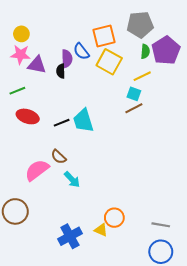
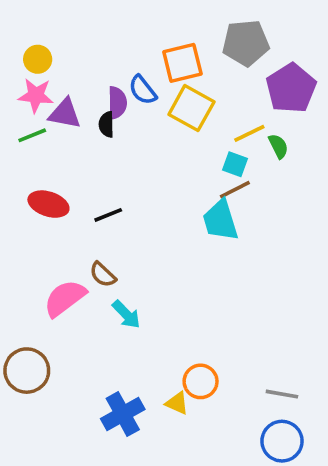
green semicircle: (145, 51) -> (278, 146), moved, turned -32
green line: (17, 91) -> (32, 135), moved
cyan trapezoid: (83, 121) -> (220, 220), moved

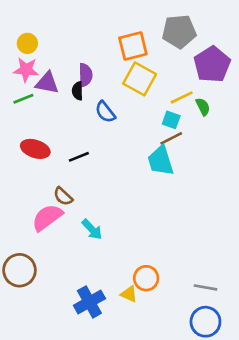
blue semicircle: (143, 90) -> (105, 112), moved
brown semicircle: (103, 275) -> (63, 196), moved

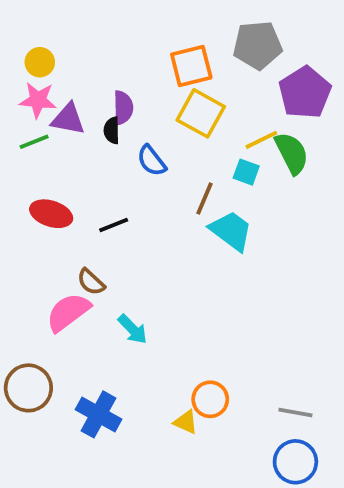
green semicircle: (203, 107) -> (292, 153), size x1.6
brown line: (171, 138) -> (205, 199), moved, turned -40
cyan trapezoid: (161, 161) -> (231, 231), turned 144
blue cross: (89, 302) -> (98, 414), moved, turned -32

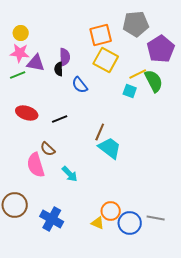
brown line: (205, 199) -> (100, 132), moved
cyan trapezoid: (231, 231) -> (110, 148), moved
pink semicircle: (68, 312) -> (36, 165), turned -70
blue circle: (295, 462) -> (130, 223), moved

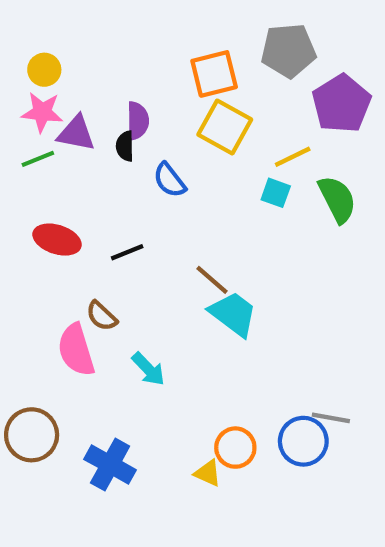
green semicircle: (154, 81) -> (337, 199), moved
brown line: (100, 132) -> (212, 280), turned -72
gray line: (156, 218) -> (331, 418), moved
blue circle: (130, 223) -> (303, 441), moved

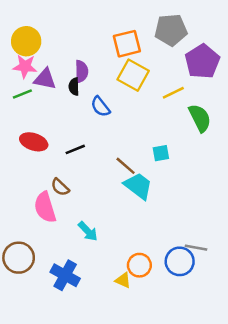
yellow circle: (44, 70) -> (26, 41), size x1.5
cyan square: (276, 193) -> (161, 153), moved, turned -30
cyan arrow: (148, 369) -> (88, 231), moved

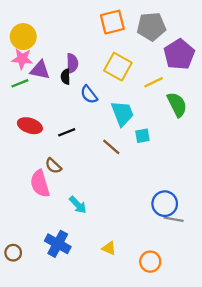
orange square: (127, 44) -> (112, 22), moved
cyan trapezoid: (138, 186) -> (122, 113), moved, turned 32
brown circle: (19, 258) -> (13, 253), moved, size x0.6
blue circle: (180, 261) -> (165, 204), moved
orange circle: (139, 265) -> (150, 262), moved

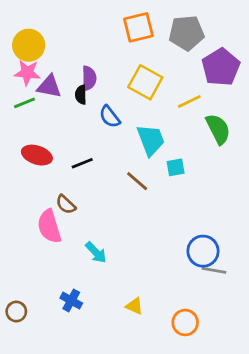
blue cross: (58, 244) -> (71, 301), size x0.7

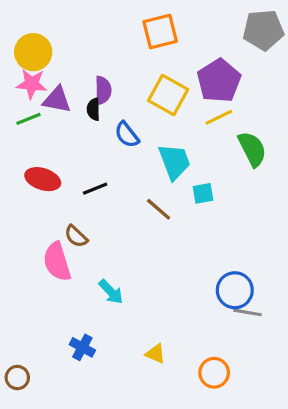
gray pentagon: (187, 33) -> (263, 30), moved
purple pentagon: (221, 67) -> (219, 81), moved
brown circle: (16, 312) -> (17, 378), moved

